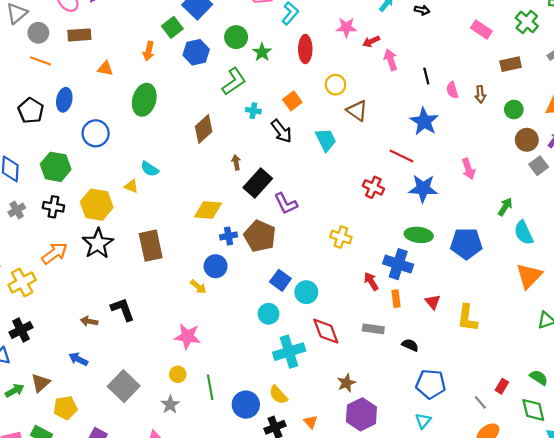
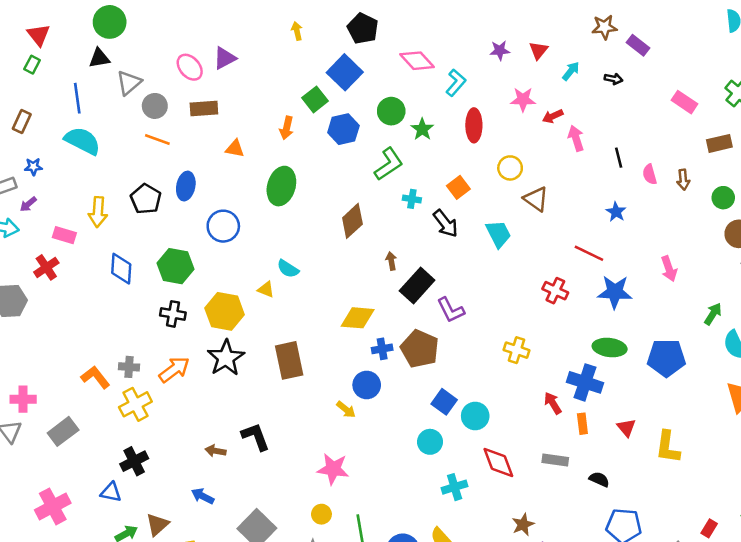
blue star: (424, 121) -> (616, 212), size x0.6
gray cross: (17, 210) -> (129, 367), moved, turned 35
cyan cross: (289, 352) -> (455, 487), size x0.7

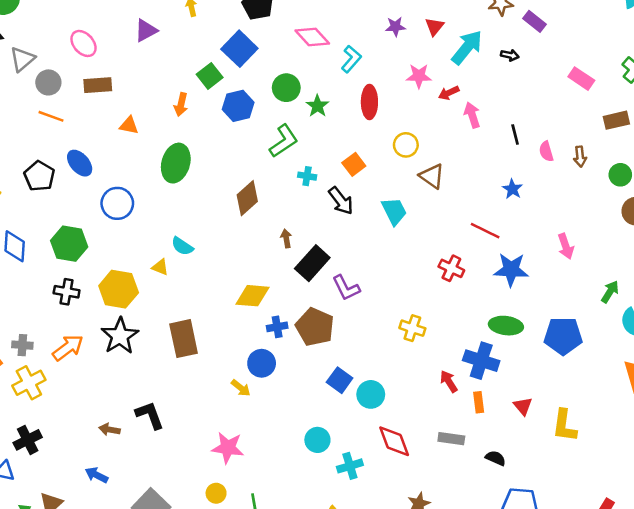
purple triangle: (225, 58) -> (146, 30), moved
cyan arrow: (571, 71) -> (467, 47), size x1.8
blue ellipse: (186, 186) -> (80, 163), turned -52
cyan circle: (430, 442) -> (317, 440), moved

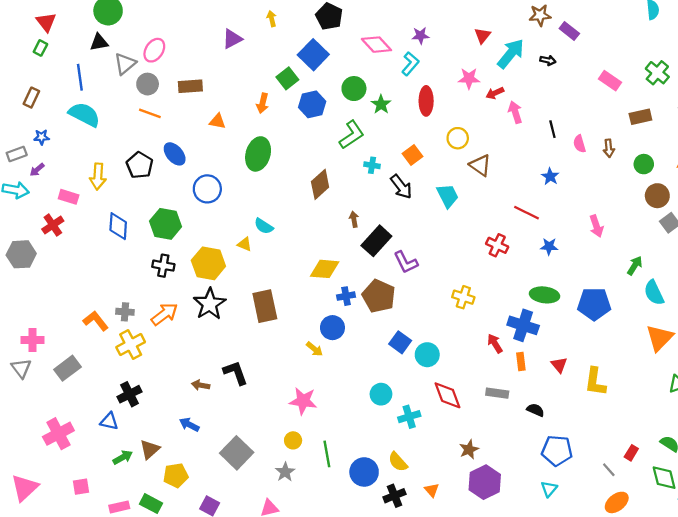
purple star: (395, 27) -> (420, 36), moved
pink ellipse: (83, 43) -> (154, 50), moved, turned 75
blue star: (511, 270) -> (549, 246), size x0.6

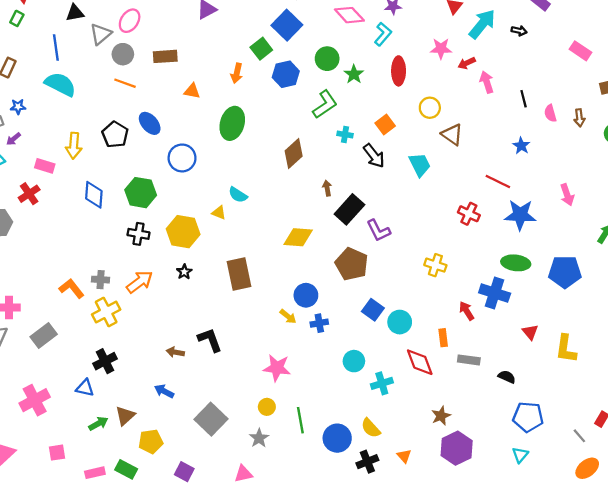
blue star: (549, 246) -> (520, 215), size x1.8
blue cross: (346, 296) -> (319, 323), moved
black star: (210, 304) -> (184, 272), size x0.5
orange rectangle: (521, 361) -> (443, 338), moved

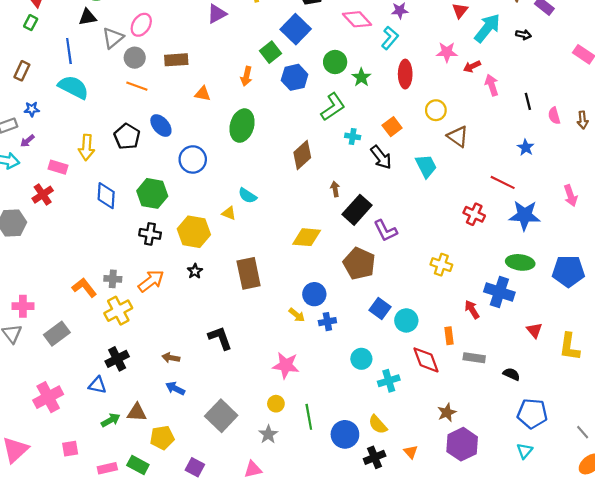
brown arrow: (175, 352) -> (171, 358), moved
brown triangle: (125, 416) -> (137, 412), turned 45

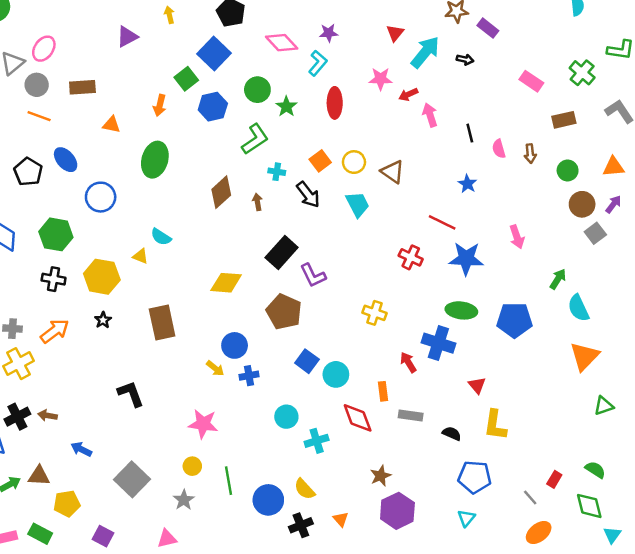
yellow circle: (436, 110) -> (354, 162), moved
brown arrow: (335, 189) -> (257, 202), moved
yellow L-shape: (569, 347) -> (495, 425), moved
brown arrow: (171, 358) -> (47, 415), moved

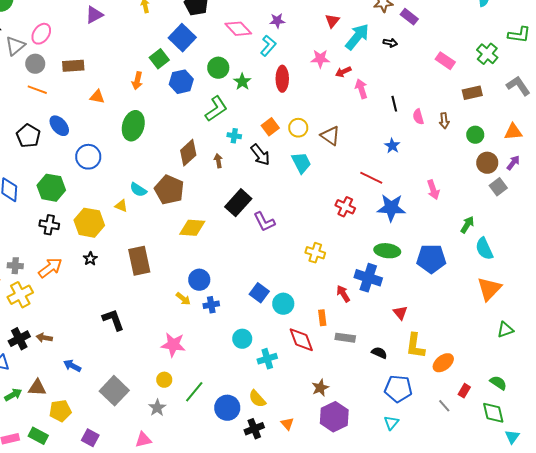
purple triangle: (127, 37) -> (94, 15), moved
brown pentagon: (284, 312) -> (169, 190), moved
green line: (228, 481) -> (194, 392), turned 50
orange ellipse: (539, 532) -> (443, 363), moved

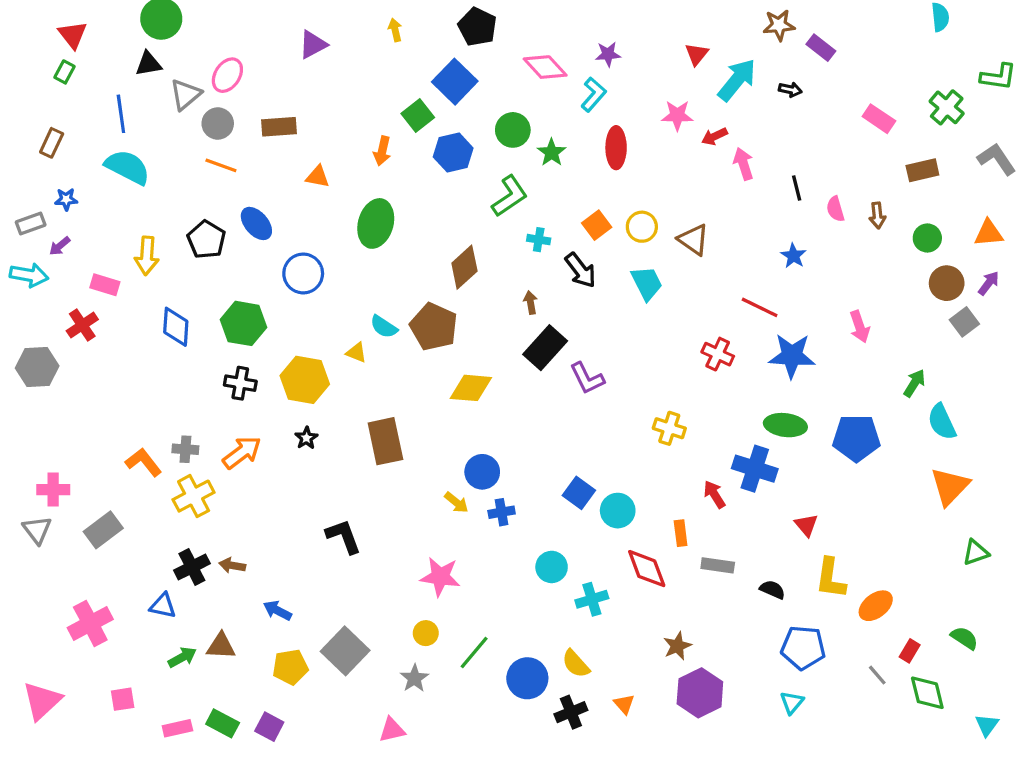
brown arrow: (218, 161) -> (531, 303), moved
yellow pentagon: (60, 411) -> (290, 667), moved
green diamond: (493, 413) -> (927, 693), moved
purple square: (90, 438) -> (269, 727), moved

